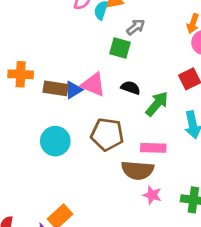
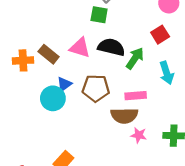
orange cross: (21, 74) -> (23, 60), moved
brown rectangle: (56, 88) -> (49, 54), turned 36
black semicircle: (131, 88) -> (111, 47), size x1.6
blue triangle: (73, 90) -> (64, 84), moved

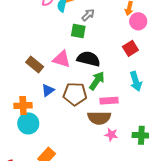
green arrow: (135, 58) -> (97, 81), moved
orange cross: (23, 60) -> (23, 106), moved
cyan circle: (53, 98) -> (28, 123), moved

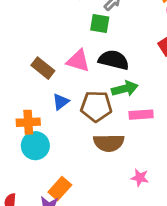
green arrow: (97, 81) -> (125, 89), turned 42
brown semicircle: (99, 118) -> (109, 143), moved
pink star: (111, 135) -> (140, 178), moved

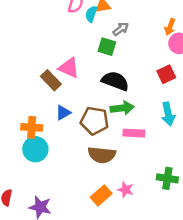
pink triangle: (78, 61) -> (69, 68), moved
orange rectangle: (60, 189) -> (101, 195), moved

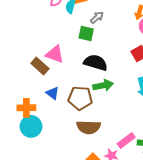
blue triangle: (63, 113) -> (53, 93), turned -48
pink rectangle: (134, 133) -> (126, 141), moved, turned -36

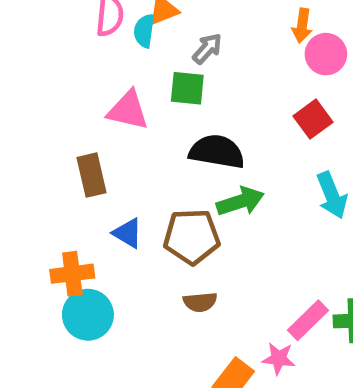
pink triangle: (55, 54) -> (128, 110), moved
brown rectangle: (40, 66) -> (91, 175), turned 42
brown semicircle: (89, 127) -> (200, 302), moved, size x0.6

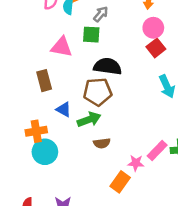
pink circle: (326, 54) -> (153, 28), moved
green arrow: (240, 201) -> (89, 119), moved
brown pentagon: (192, 237) -> (98, 92), moved
pink star: (279, 358) -> (136, 163), moved

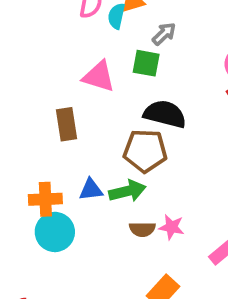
blue triangle: (64, 110) -> (91, 190), moved, turned -42
pink star: (136, 163) -> (172, 227), moved

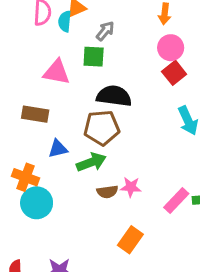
brown rectangle: (66, 124) -> (35, 114), turned -65
blue triangle: (91, 190) -> (58, 149), moved
orange cross: (45, 199) -> (26, 177), turned 30

